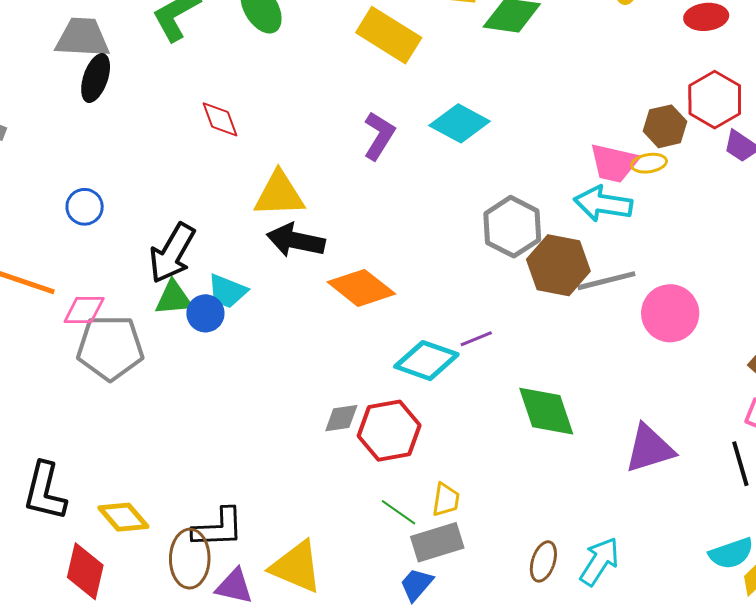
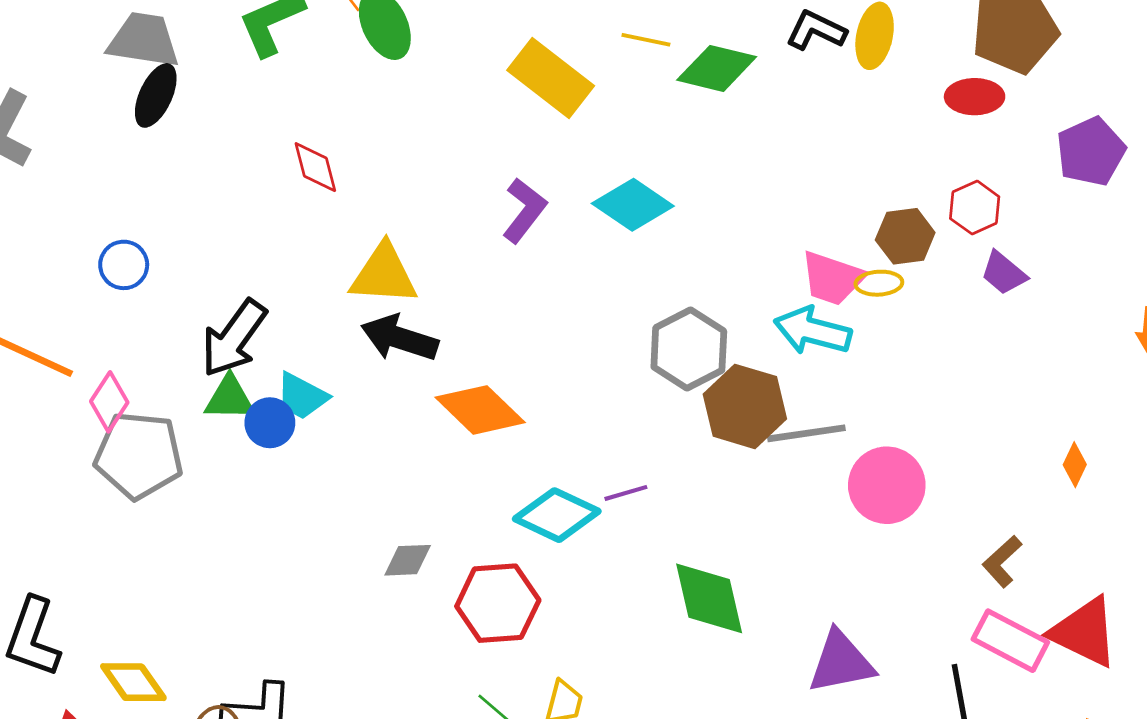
red hexagon: (715, 100) -> (975, 208), size x0.7
pink diamond: (84, 310) -> (109, 402), turned -63
gray diamond: (341, 418) -> (408, 560), moved

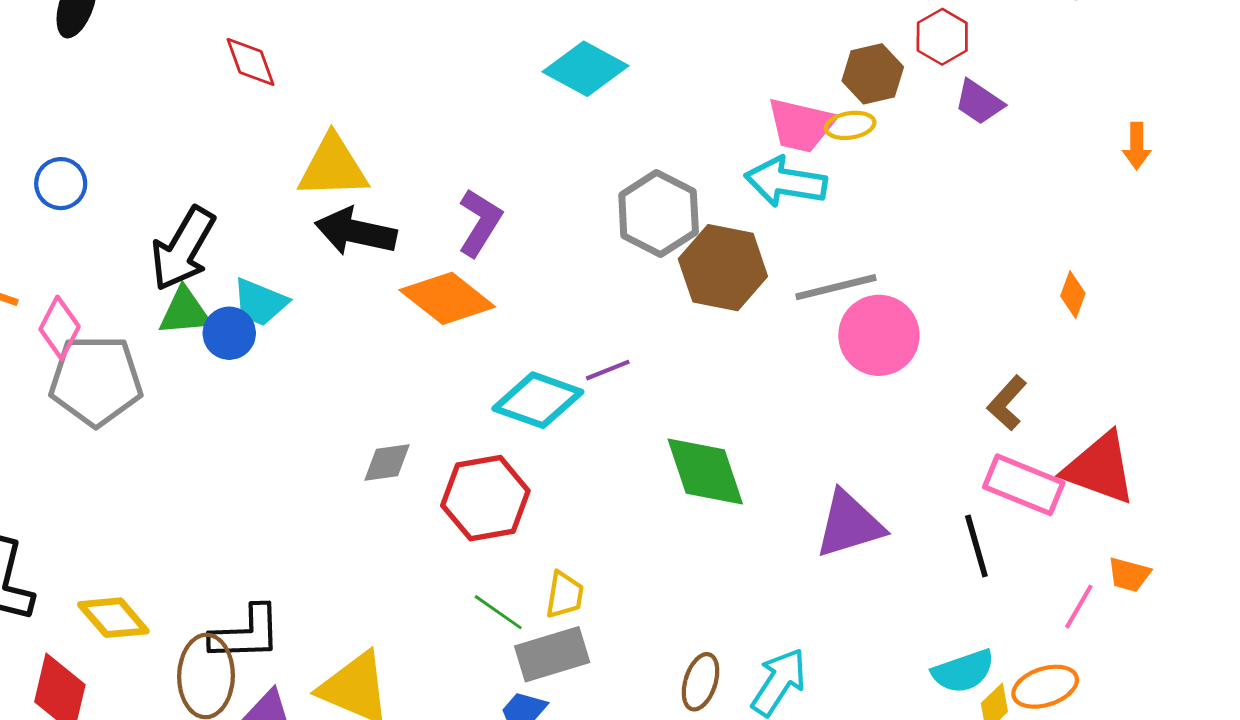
purple L-shape: (524, 210) -> (480, 223), moved
gray line: (806, 433) -> (836, 287), moved

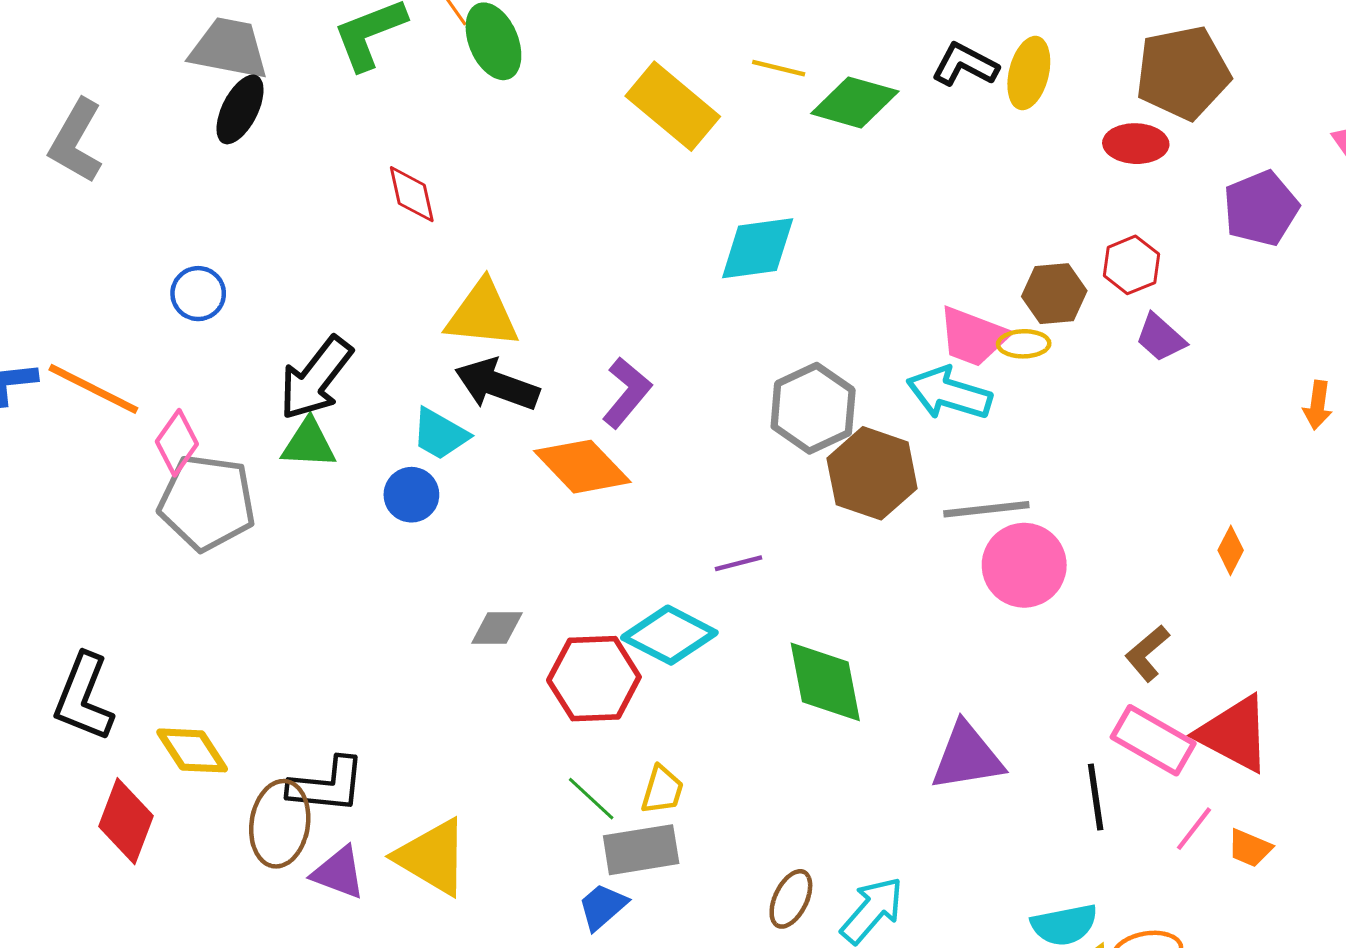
cyan diamond: (585, 69) -> (758, 248), turned -44
cyan trapezoid: (260, 302) -> (440, 434), moved
blue circle: (229, 333) -> (411, 495), moved
cyan diamond: (538, 400) -> (669, 635), moved
pink line: (1079, 607) -> (1194, 829), moved

